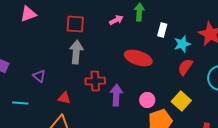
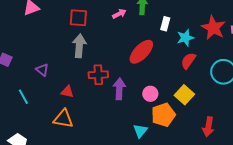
red ellipse: (138, 58) -> (141, 52), turned -64
cyan line: (20, 103) -> (23, 97), turned 56

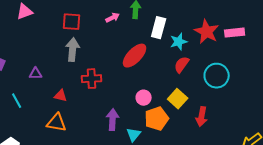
white rectangle: (165, 24) -> (159, 28), size x1.5
purple triangle: (42, 70) -> (36, 74), turned -40
purple arrow: (119, 89) -> (113, 120), moved
red arrow: (208, 127) -> (202, 117), moved

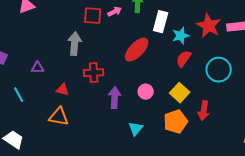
red square: (72, 22) -> (93, 16), moved
orange pentagon: (157, 119) -> (176, 122), moved
purple arrow: (113, 120) -> (115, 98), moved

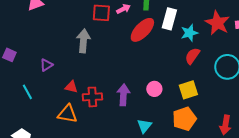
red ellipse: (137, 50) -> (142, 30), moved
purple triangle: (38, 68) -> (46, 65), turned -32
red cross: (94, 73) -> (92, 97), moved
yellow square: (180, 93) -> (188, 90), turned 30
red arrow: (204, 111) -> (225, 125), moved

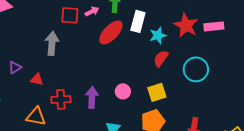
red triangle: (71, 87) -> (37, 79), moved

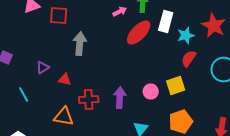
red square: (70, 15) -> (59, 16), moved
yellow square: (157, 92) -> (176, 86), moved

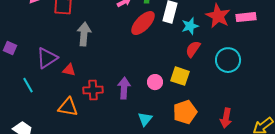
purple triangle: (43, 68) -> (47, 58), size x1.6
yellow square: (176, 86) -> (180, 76), turned 36

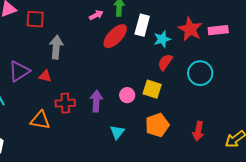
red triangle: (69, 70) -> (45, 76), moved

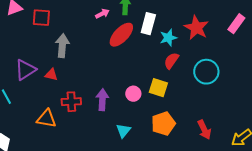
pink rectangle: (218, 30) -> (236, 24), moved, turned -48
red arrow: (198, 131) -> (204, 130), turned -36

